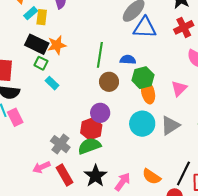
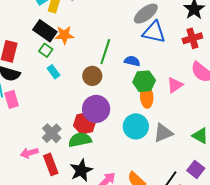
brown circle: (109, 82) -> (92, 76), moved
pink triangle: (179, 88) -> (175, 85), moved
purple circle: (100, 113) -> (96, 109), size x1.4

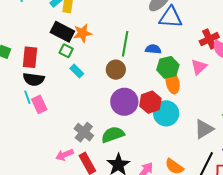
red cross: (192, 38) -> (209, 39), moved
red hexagon: (85, 123) -> (150, 102), moved
gray triangle: (163, 133) -> (204, 129), moved

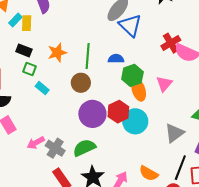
blue triangle: (171, 17) -> (130, 25), turned 45
black rectangle: (62, 32) -> (24, 50), size x0.7
orange star: (82, 33) -> (57, 53), moved
pink triangle: (199, 67) -> (164, 84), moved
pink arrow: (64, 155) -> (36, 143), moved

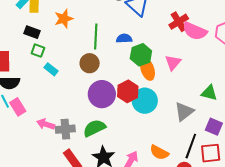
orange star: (57, 53) -> (64, 19), moved
pink arrow: (36, 143) -> (46, 124), turned 48
gray cross: (55, 148) -> (65, 129), turned -36

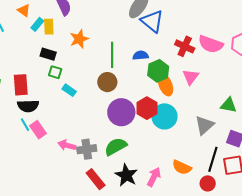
red cross: (179, 22) -> (185, 46), moved, turned -30

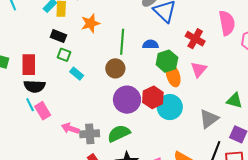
pink semicircle: (211, 44) -> (227, 23), moved, turned -125

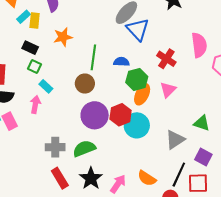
orange ellipse: (173, 76) -> (142, 94), turned 40
pink arrow: (70, 128) -> (35, 105), moved, turned 78

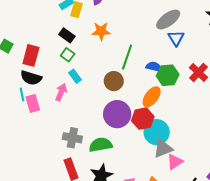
blue triangle: (138, 29) -> (176, 38), size x0.7
green hexagon: (137, 79) -> (168, 75), moved
pink triangle: (168, 90) -> (175, 162), moved
orange ellipse: (142, 94) -> (152, 97), moved
gray triangle: (175, 140) -> (163, 149), moved

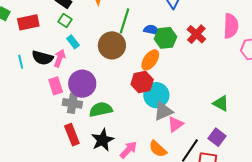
red rectangle: (31, 55) -> (28, 22), turned 65
black semicircle: (31, 78) -> (42, 58), moved
brown circle: (114, 81) -> (112, 45), size x1.4
pink rectangle: (33, 103) -> (56, 86), moved
purple circle: (117, 114) -> (82, 84), moved

